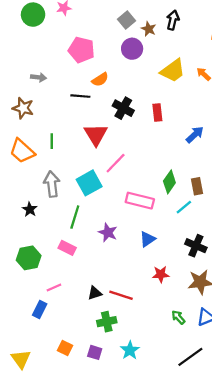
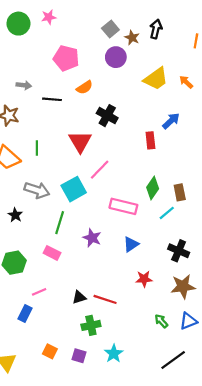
black line: (80, 96) -> (52, 99), moved
red rectangle: (157, 113) -> (150, 140), moved
blue arrow: (195, 135) -> (171, 121), moved
gray arrow: (52, 184) -> (37, 190), turned 115

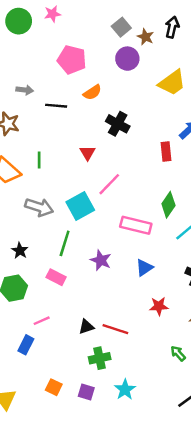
red triangle: (80, 141) -> (87, 153), size x0.6
black star: (15, 215) -> (20, 251), moved

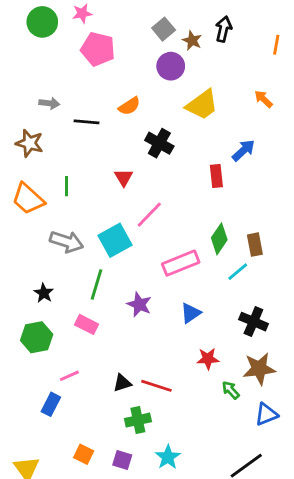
pink pentagon: (72, 60) -> (98, 49), moved
yellow trapezoid: (172, 83) -> (202, 105), moved
pink rectangle: (136, 225) -> (181, 263), turned -36
green arrow: (178, 353) -> (231, 390), moved

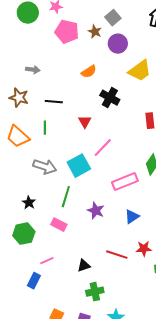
brown star: (192, 40) -> (95, 32), moved
black line: (87, 122) -> (54, 102), moved
red line: (156, 386) -> (117, 255), moved

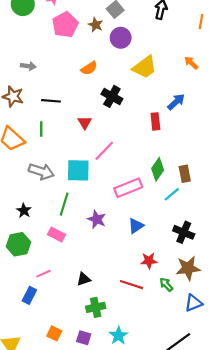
pink pentagon: (67, 32) -> (65, 25), turned 30
cyan square: (79, 166) -> (78, 170), turned 30
red line: (117, 255) -> (132, 285), moved

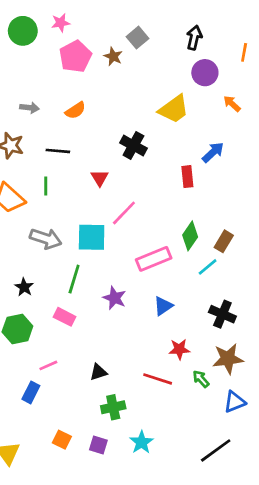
purple circle: (121, 38) -> (205, 73), moved
orange semicircle: (89, 68) -> (75, 110), moved
brown rectangle: (185, 174) -> (224, 241), turned 42

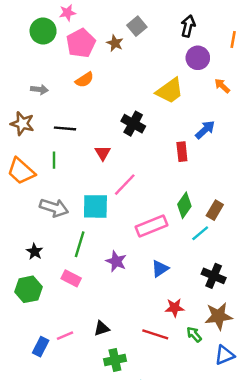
green circle: (23, 31) -> (43, 31), moved
orange semicircle: (75, 110) -> (84, 80), moved
pink line: (48, 365) -> (65, 336), moved

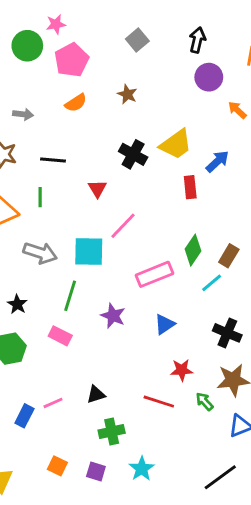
brown star: (115, 43) -> (127, 94), moved
yellow trapezoid: (170, 91) -> (176, 144), moved

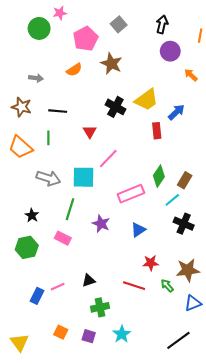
pink pentagon: (72, 60) -> (86, 39), moved
brown star: (127, 94) -> (111, 64), size x1.5
black cross: (227, 333) -> (184, 224), moved

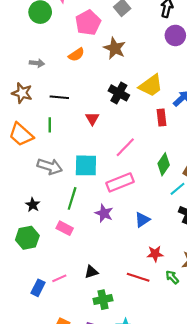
pink line: (108, 159) -> (125, 147), moved
pink rectangle: (131, 194) -> (120, 182), moved

